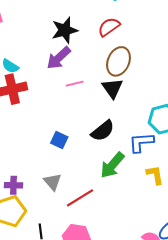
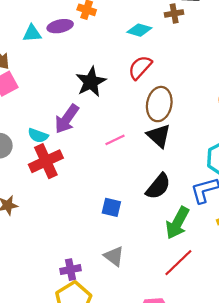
purple arrow: (59, 58) -> (67, 119), moved
red line: (80, 198) -> (178, 263), moved

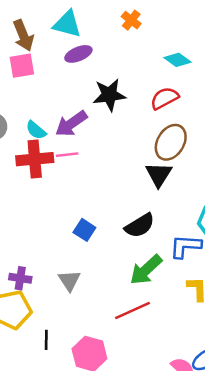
purple ellipse: (60, 26) -> (78, 54), moved, turned -30
cyan triangle: (32, 33) -> (67, 24), size x1.4
pink line: (115, 140) -> (67, 155), moved

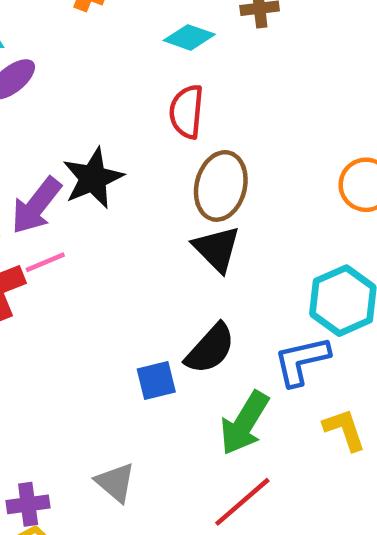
black star: (109, 95) -> (93, 178), moved
red semicircle: (164, 98) -> (187, 112), turned -40
blue square: (84, 230) -> (156, 381), moved, turned -30

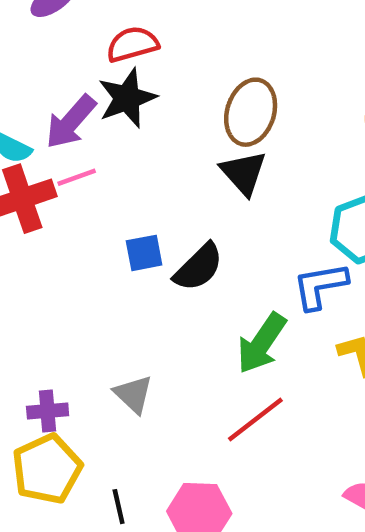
red semicircle: (187, 112) -> (132, 44), moved, turned 66
black semicircle: (210, 349) -> (198, 267), moved
blue square: (156, 381) -> (144, 253), moved

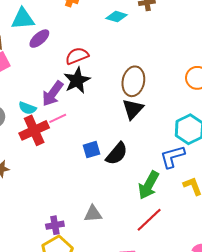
black triangle: (244, 173) -> (133, 109), turned 30
gray triangle: (133, 394) -> (93, 214), turned -42

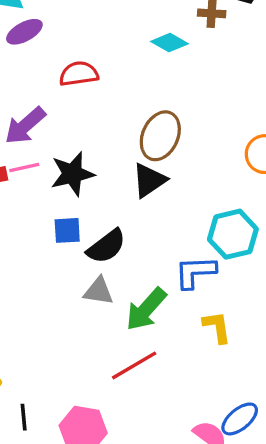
cyan diamond: (117, 17) -> (170, 43), moved
black star: (77, 80) -> (72, 174), moved
gray triangle: (93, 214) -> (99, 291), moved

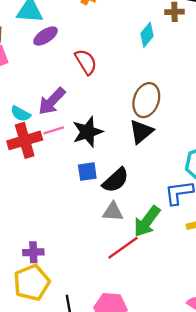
cyan diamond: (170, 43) -> (147, 35), turned -75
red semicircle: (79, 74) -> (86, 62), turned 72
red line: (134, 365) -> (123, 248), moved

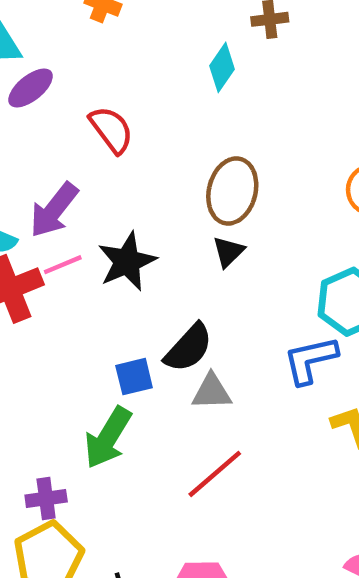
black triangle: (141, 132) -> (228, 252), size x0.7
blue square: (87, 172) -> (134, 377), moved
gray triangle: (113, 212) -> (212, 392), moved
green arrow: (147, 221) -> (108, 438), moved

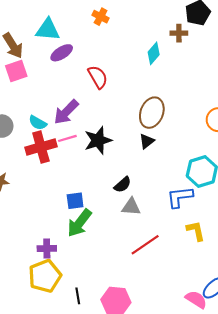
black semicircle: (189, 348) -> (123, 185), size x0.7
blue square: (134, 377) -> (75, 201), moved
red line: (215, 474) -> (145, 245), moved

